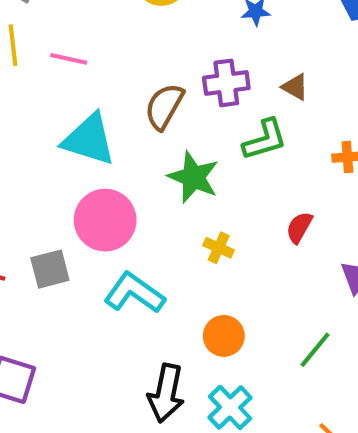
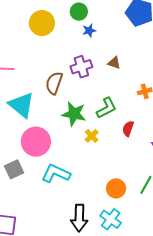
cyan triangle: (89, 140) -> (21, 105), turned 32
green L-shape: (265, 140) -> (106, 108), moved
yellow cross: (219, 248) -> (92, 136), moved, turned 32
orange circle: (224, 336) -> (116, 188), moved

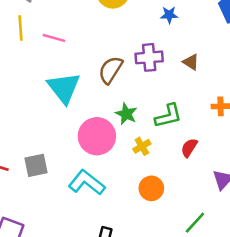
green star: (74, 114) -> (126, 114), size x0.7
pink circle: (36, 142) -> (97, 136), moved
orange circle: (116, 188) -> (151, 188), moved

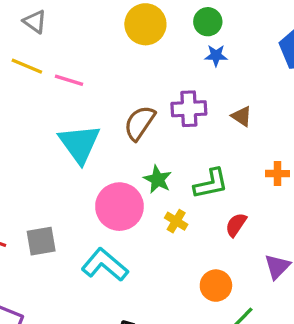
yellow line: (20, 28) -> (27, 66), turned -65
yellow cross: (142, 146) -> (176, 221), turned -30
orange circle: (151, 188) -> (216, 286), moved

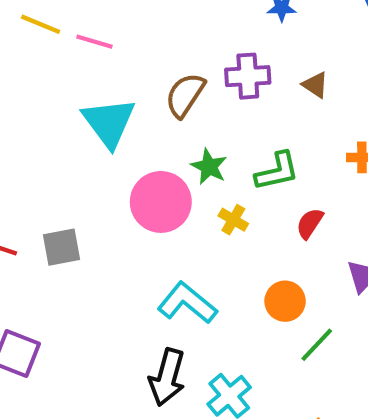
cyan L-shape: (105, 265) -> (187, 303), moved

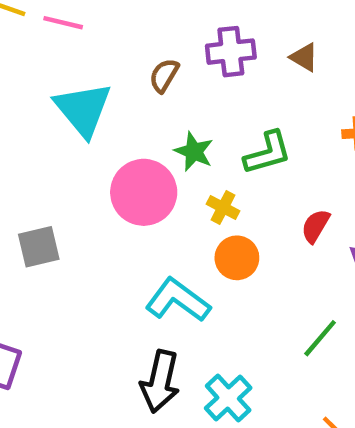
brown semicircle: (185, 95) -> (164, 75), size x0.7
red semicircle: (310, 223) -> (315, 226), moved
orange circle: (285, 301) -> (237, 258), moved

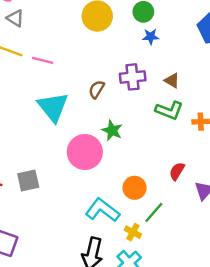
green L-shape: (268, 153) -> (169, 110), moved, turned 36
yellow cross: (223, 208) -> (133, 232), moved
green line: (320, 338) -> (154, 212), moved

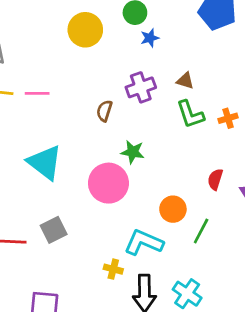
cyan triangle: (53, 107) -> (45, 162), moved
green L-shape: (169, 110) -> (190, 114), turned 64
yellow cross: (133, 232) -> (113, 269), moved

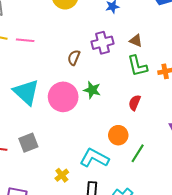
red semicircle: (215, 179) -> (135, 103), moved
pink circle: (108, 183) -> (63, 97), moved
yellow cross: (113, 269) -> (62, 175), moved, turned 32

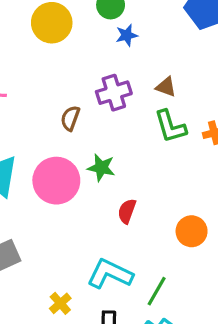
red semicircle: (135, 103) -> (127, 211), moved
orange circle: (118, 135) -> (192, 231), moved
green line: (138, 153) -> (157, 291), moved

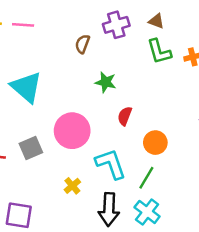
pink circle: (56, 181) -> (72, 131), moved
orange circle: (192, 231) -> (155, 143), moved
cyan L-shape: (110, 274) -> (111, 164), turned 44

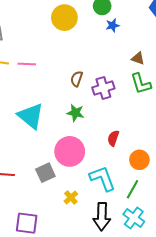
purple cross: (116, 25) -> (103, 88), moved
green star: (106, 82) -> (75, 113), moved
gray square: (31, 148) -> (45, 173), moved

